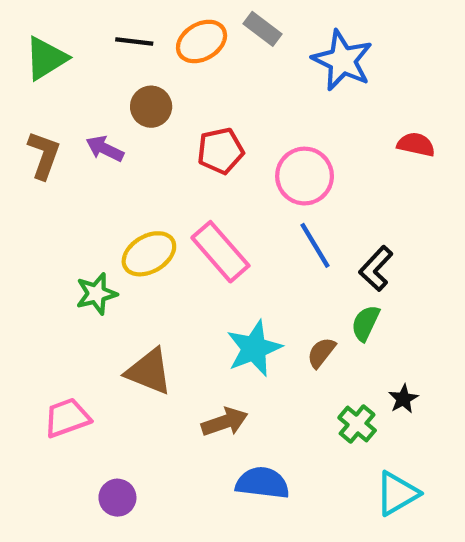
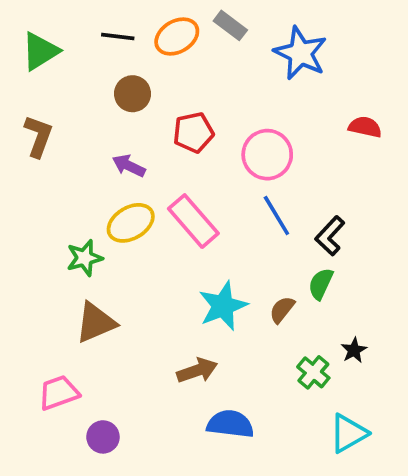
purple arrow: (105, 149) -> (129, 166), moved
brown triangle: (149, 371) -> (96, 323), moved, turned -45
pink trapezoid: (67, 418) -> (59, 393), moved

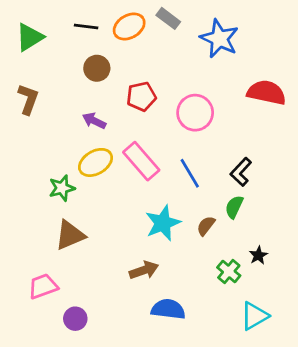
red semicircle: (365, 127) -> (266, 92), size x1.6
blue line: (276, 216) -> (190, 173), moved

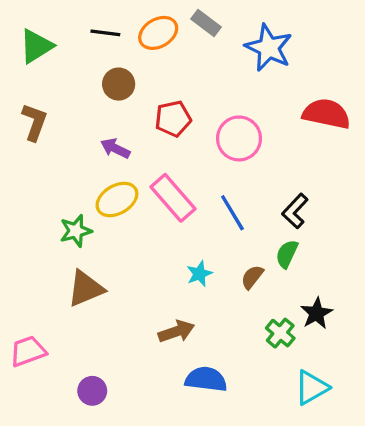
cyan star: (163, 223) -> (199, 274), size x0.6
black star: (258, 255) -> (317, 313), size x1.4
pink trapezoid: (43, 286) -> (28, 351), moved

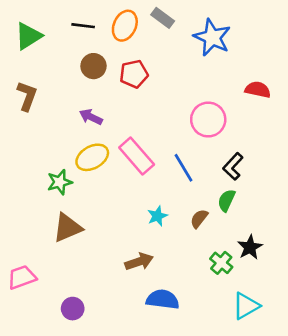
orange ellipse: (158, 33) -> (125, 26), turned -36
red semicircle: (326, 114) -> (258, 90), size x0.7
red pentagon: (173, 119) -> (134, 74), moved
pink circle: (239, 138) -> (208, 120), moved

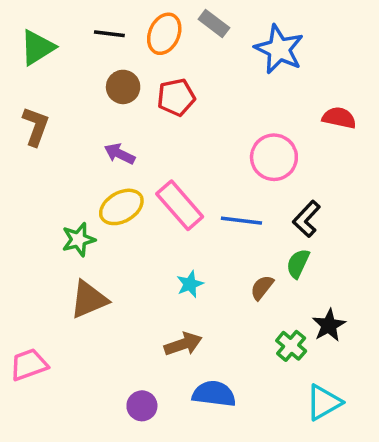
blue line: (183, 168) -> (241, 221), turned -52
cyan star: (157, 216) -> (190, 284), moved
purple circle: (73, 309) -> (142, 406), moved

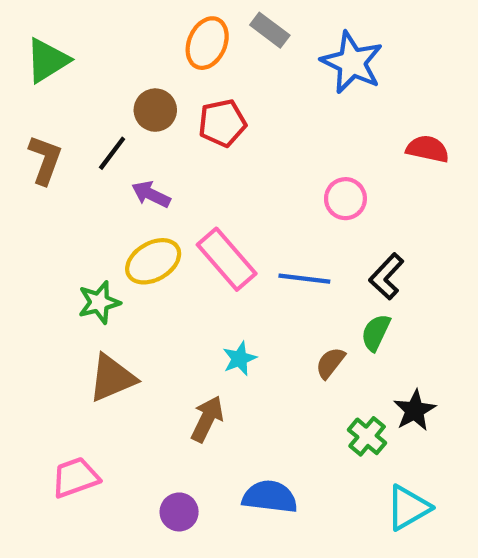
black line: (109, 34) -> (112, 153), moved, turned -60
pink circle: (274, 157) -> (345, 199), size x0.7
brown arrow: (183, 344) -> (207, 419), moved, turned -45
pink trapezoid: (29, 365) -> (75, 477), moved

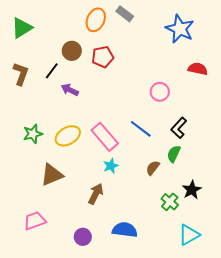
blue star: (352, 62) -> (180, 29), moved
pink rectangle: (227, 259) -> (105, 137), moved
yellow ellipse: (153, 261) -> (68, 136), moved
blue line: (304, 279) -> (141, 129), turned 30
green star: (99, 302) -> (33, 134), moved

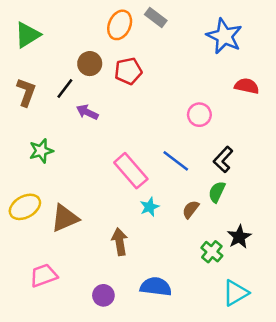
green star: (33, 134) -> (41, 151), moved
yellow ellipse: (68, 136) -> (25, 207), moved
cyan star: (111, 166) -> (150, 207), moved
brown arrow: (96, 194) -> (120, 242), turned -35

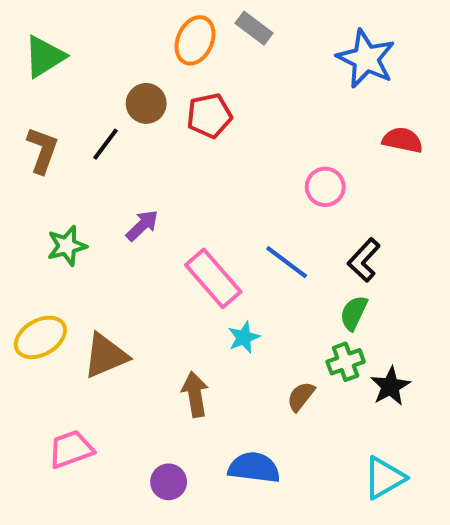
purple arrow: (87, 112) -> (142, 225), moved, turned 110
brown semicircle: (191, 209) -> (301, 396), moved
green cross: (212, 252) -> (346, 362), moved, turned 30

